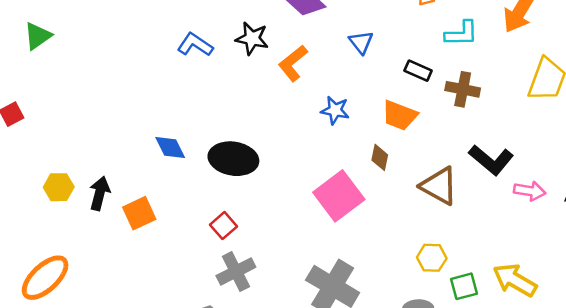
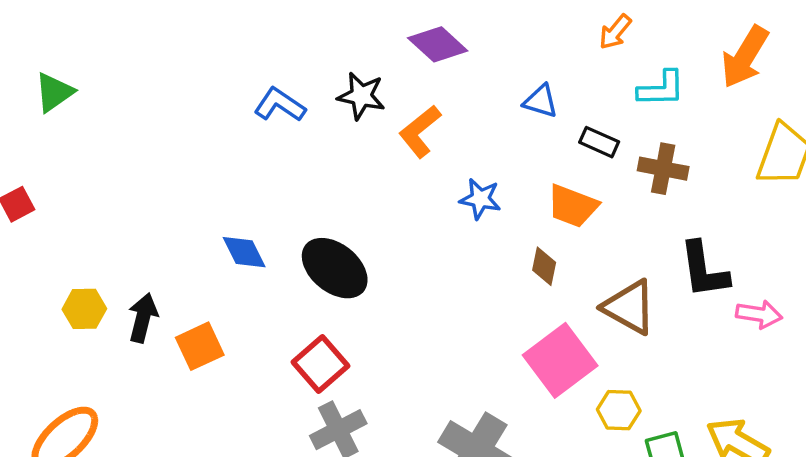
blue triangle: (361, 42) -> (541, 101), moved, turned -35
black ellipse: (233, 159) -> (335, 268), turned 30
black L-shape: (491, 160) -> (704, 270), turned 42
pink square: (339, 196) -> (560, 360), moved
red square: (224, 226) -> (320, 364), size x1.4

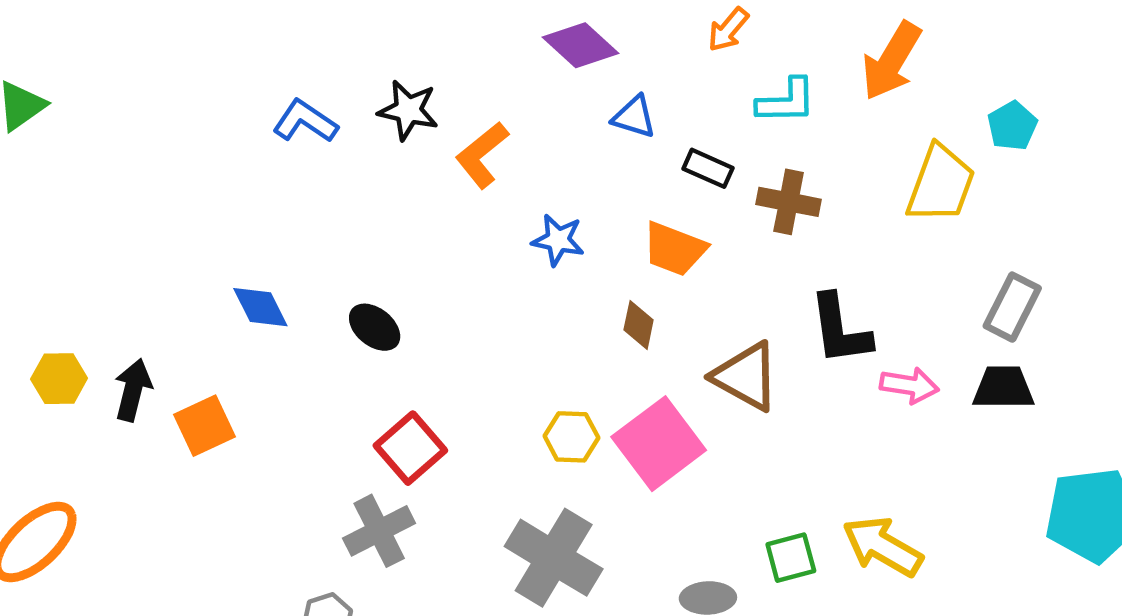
purple diamond: (438, 44) -> (580, 45), moved
black ellipse: (335, 268) -> (375, 327), size x0.6
red square: (320, 364) -> (410, 448), moved
yellow hexagon: (619, 410) -> (571, 437), moved

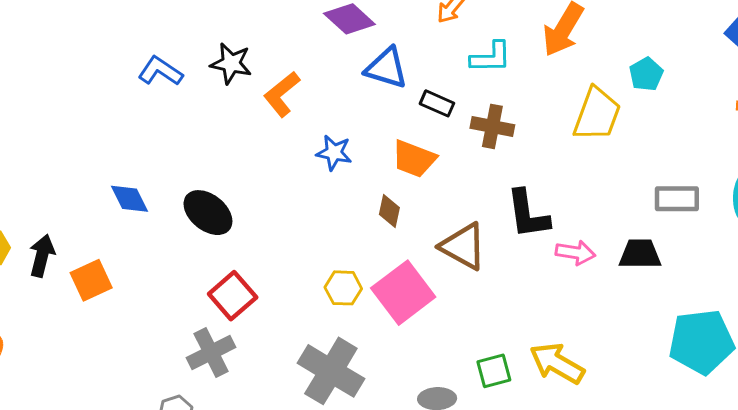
blue triangle: (634, 117) -> (386, 68), size x1.4
gray rectangle: (1012, 307) -> (677, 199), moved, turned 63
black ellipse: (375, 327) -> (208, 213), size x1.4

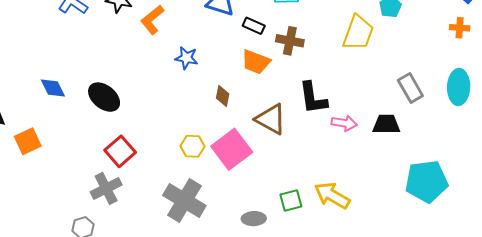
orange trapezoid: (414, 159) -> (256, 62), moved
gray rectangle: (677, 199) -> (410, 88), turned 60

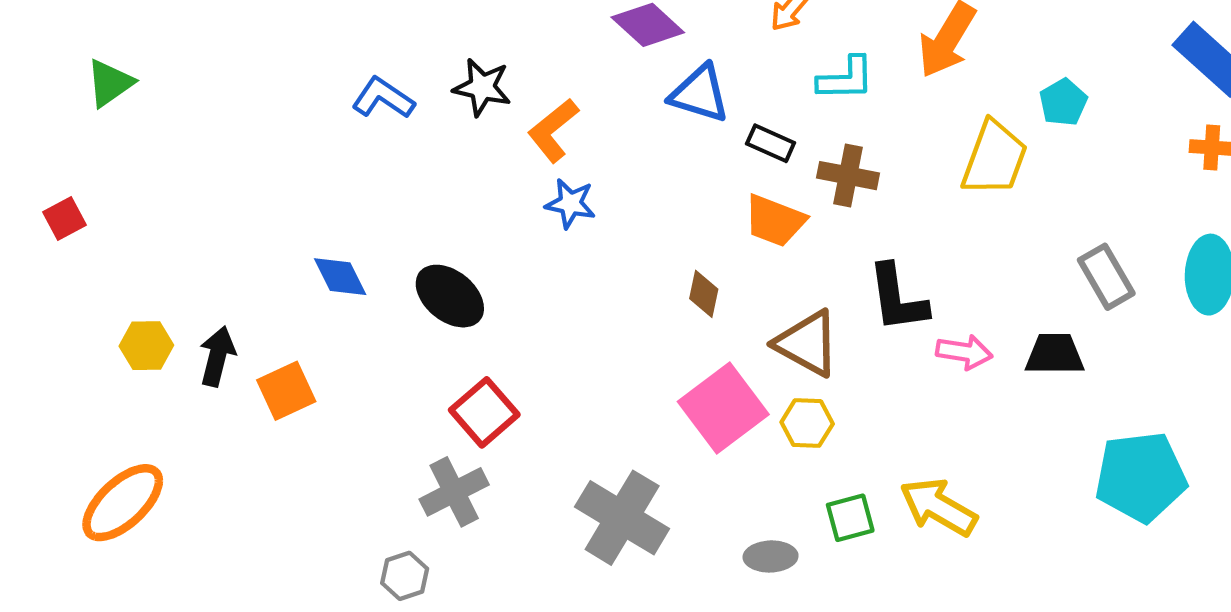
blue star: (186, 58) -> (570, 204), moved
yellow hexagon: (192, 146) -> (807, 423), moved

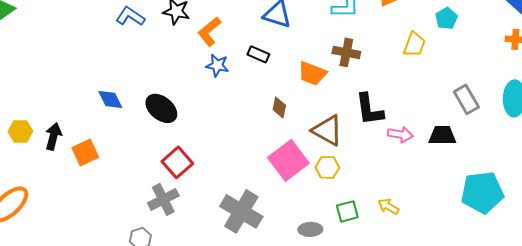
black rectangle: (771, 143) -> (258, 54), moved
yellow trapezoid: (994, 158) -> (414, 44), size x0.7
yellow arrow: (938, 507) -> (388, 206), size x0.6

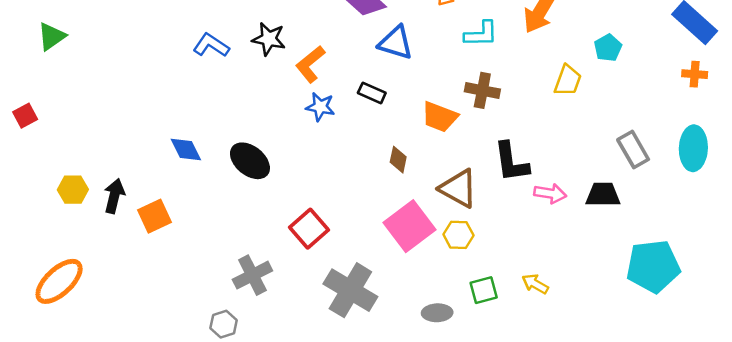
red square: (177, 162) -> (309, 229), moved

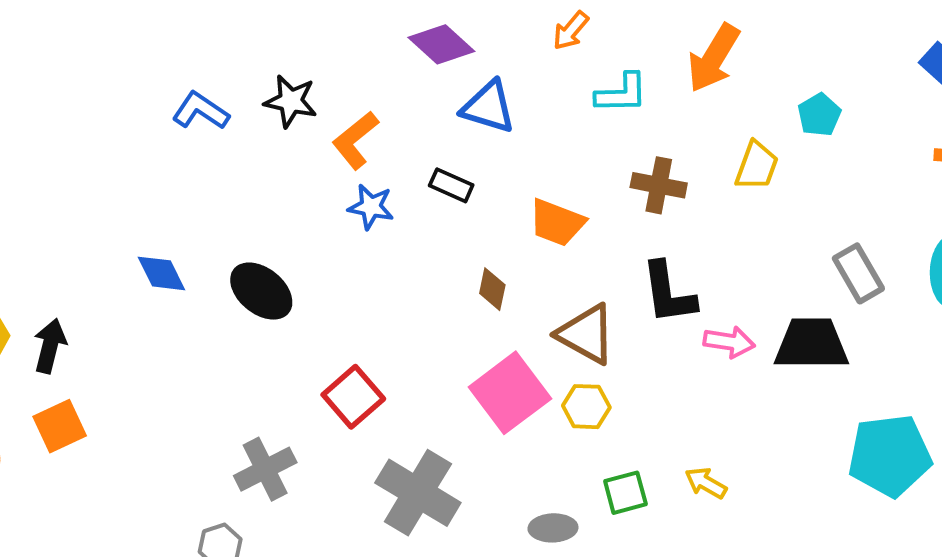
brown cross: (482, 90) -> (659, 185), moved
black trapezoid: (603, 195) -> (811, 344), size x1.4
orange square: (154, 216) -> (60, 426), moved

